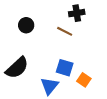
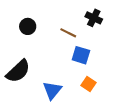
black cross: (77, 13) -> (94, 18), moved, turned 35
blue square: (65, 68) -> (81, 55), moved

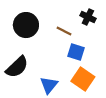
black circle: (28, 26) -> (26, 25), size x1.6
orange square: (88, 84) -> (83, 79), size x1.6

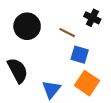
black semicircle: (17, 67) -> (18, 70), turned -75

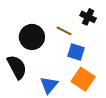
black circle: (27, 26) -> (32, 37), moved

